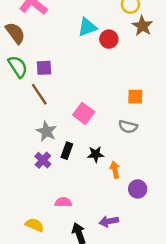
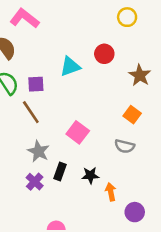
brown star: (142, 26) -> (140, 75), moved
cyan triangle: (87, 27) -> (70, 66), moved
orange square: (135, 97) -> (132, 115), turned 35

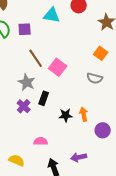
cyan triangle: (70, 66) -> (52, 15), turned 30
brown line: (31, 112) -> (36, 58), moved
black star: (90, 175) -> (66, 115), moved

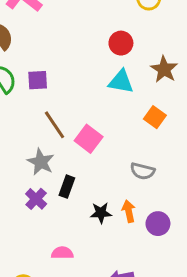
cyan triangle: (52, 15) -> (121, 82), moved
gray semicircle: (95, 78) -> (143, 171), moved
purple circle: (103, 130) -> (158, 224), moved

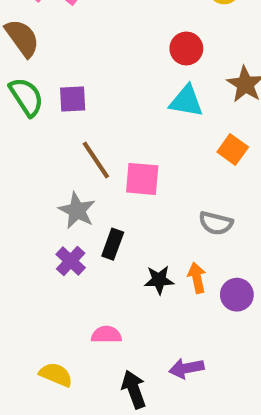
pink square: (89, 139) -> (142, 179), turned -32

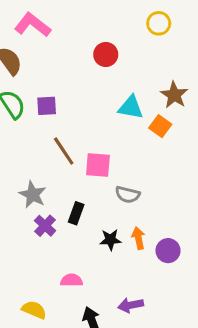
red circle: (186, 48) -> (106, 54), moved
orange square: (233, 149) -> (160, 126), moved
gray star: (77, 211) -> (33, 195), moved
gray semicircle: (216, 223) -> (128, 195), moved

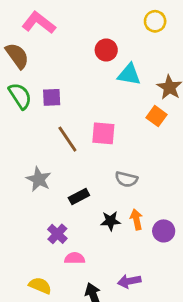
cyan triangle: (131, 107) -> (129, 74), moved
pink square: (98, 165) -> (103, 133), moved
black rectangle: (76, 213) -> (79, 196), turned 42
purple cross: (45, 226) -> (57, 234), moved

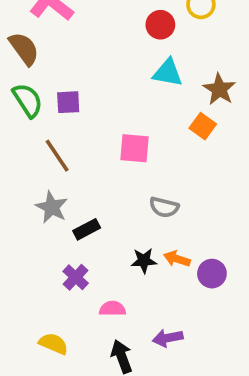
red circle: (106, 50) -> (160, 25), moved
brown line: (67, 139) -> (57, 156), moved
black rectangle: (79, 196) -> (87, 229), moved
orange arrow: (136, 219) -> (177, 259), turned -60
pink semicircle: (75, 258) -> (112, 309), moved

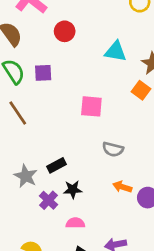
red circle: (160, 25) -> (65, 31), moved
brown line: (57, 156) -> (18, 113), moved
gray star: (52, 207) -> (26, 176), moved
black star: (144, 261) -> (73, 190), moved

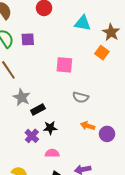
gray star: (26, 176) -> (22, 97), moved

